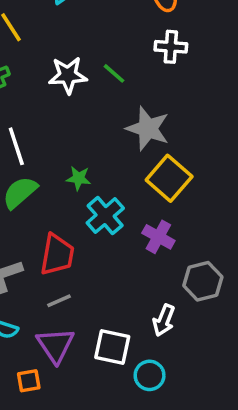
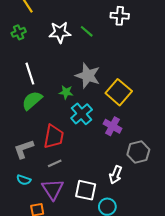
gray star: (148, 129) -> (88, 76), moved

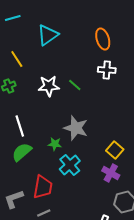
yellow square: (119, 92) -> (115, 150), moved, size x0.7
purple cross: (112, 126) -> (111, 173), moved

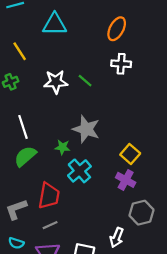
cyan triangle: (48, 35) -> (55, 24), turned 35
orange ellipse: (103, 39) -> (117, 29), turned 45

